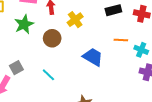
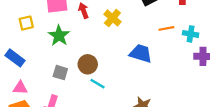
brown circle: (52, 38) -> (88, 64), moved
gray square: (16, 68) -> (60, 73), moved, turned -32

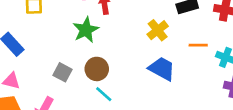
yellow cross: (112, 18) -> (158, 30), moved
green star: (59, 36) -> (86, 30), moved

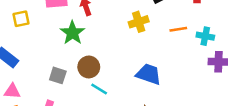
yellow cross: (158, 30) -> (139, 22), turned 30
blue trapezoid: (162, 69) -> (149, 74), moved

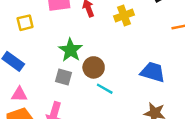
yellow cross: (139, 22) -> (124, 15), moved
green star: (72, 33) -> (70, 50), moved

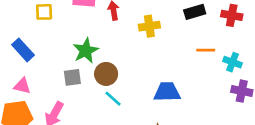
blue trapezoid: (153, 72) -> (167, 92), turned -30
gray square: (64, 77) -> (72, 77), turned -35

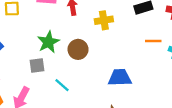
brown circle: (106, 74) -> (78, 49), moved
cyan line: (113, 99) -> (62, 85), moved

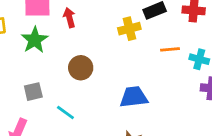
yellow cross: (104, 20) -> (129, 29), moved
green star: (48, 42) -> (35, 40), moved

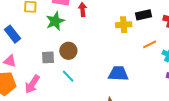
orange line: (170, 49) -> (150, 44), turned -32
brown circle: (81, 68) -> (68, 51), moved

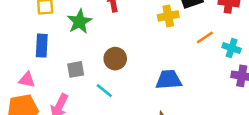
blue rectangle: (12, 34) -> (42, 46), moved, turned 48
brown circle: (68, 51) -> (115, 59), moved

